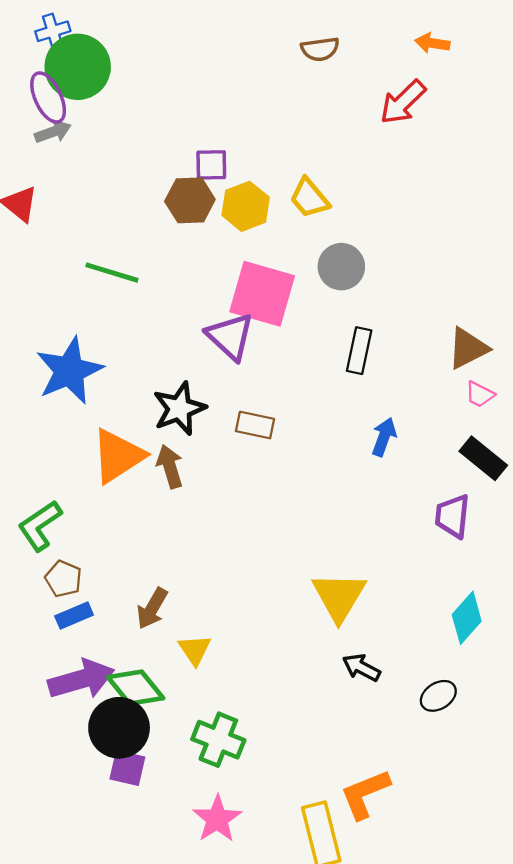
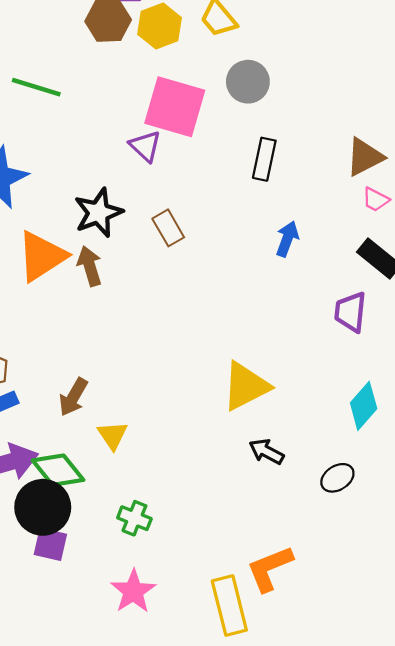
purple triangle: (230, 336) -> (145, 146), size x0.7
brown rectangle: (255, 425) -> (168, 228), turned 48
yellow triangle: (339, 597) -> (246, 386), turned 32
green cross: (218, 740) -> (134, 518), size x0.7

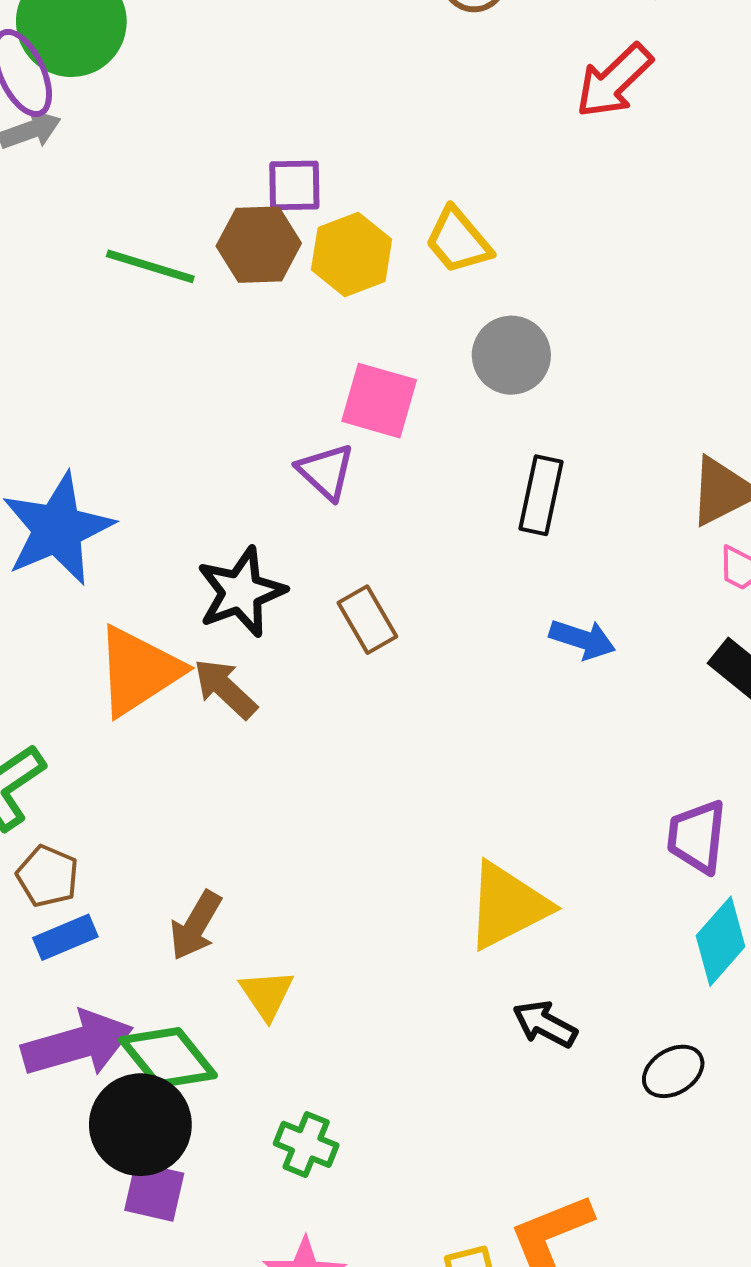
green line: (36, 87) -> (150, 266), moved
pink square: (175, 107) -> (379, 401), size x0.7
blue arrow: (287, 239) -> (582, 639), turned 88
brown arrow: (90, 266) -> (225, 689), turned -30
purple trapezoid: (350, 312) -> (697, 837), moved

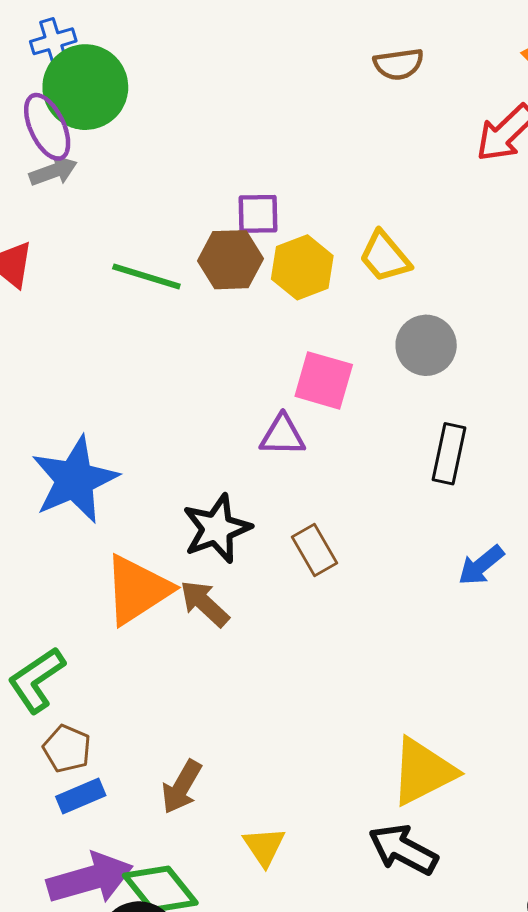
purple triangle: (326, 472) -> (282, 435), turned -42
blue arrow: (582, 639) -> (481, 565), turned 123
yellow triangle: (267, 994) -> (264, 846), moved
black arrow: (545, 1024) -> (403, 849), moved, size x1.4

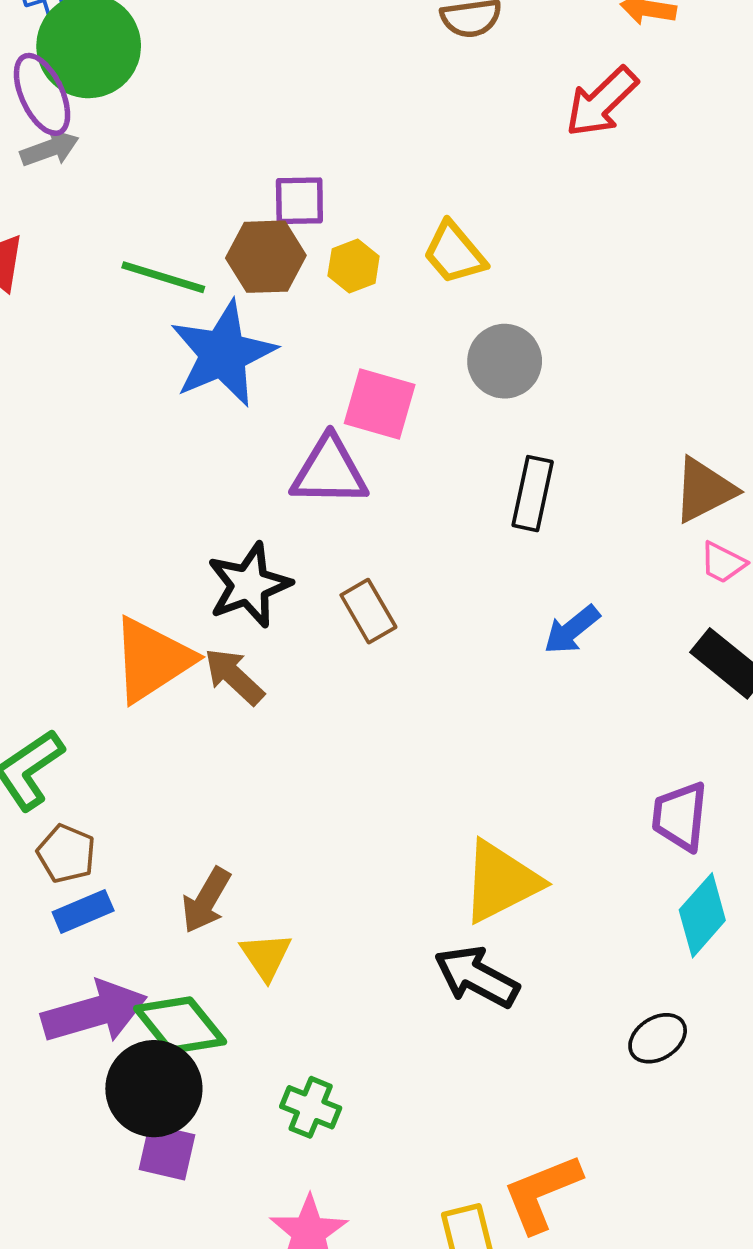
yellow hexagon: (302, 267) -> (354, 266), size x0.7
purple triangle: (282, 435) -> (329, 471), size x1.4
blue star: (75, 480) -> (223, 354), moved
yellow triangle: (264, 846) -> (266, 956), moved

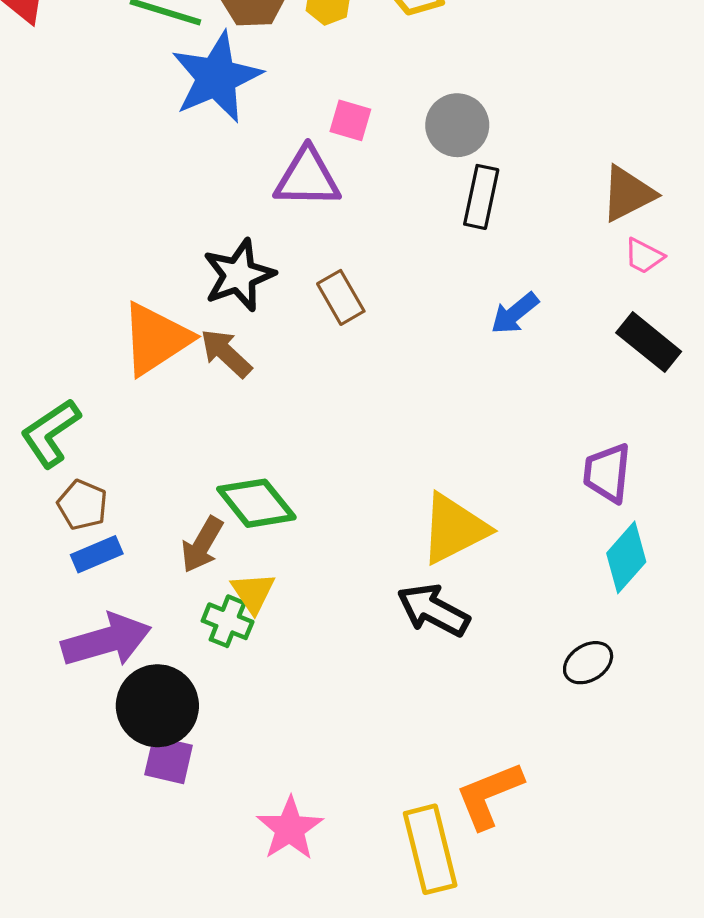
gray circle: (505, 361) -> (457, 125), moved
pink square: (380, 404) -> (350, 120), size x0.7
green diamond: (180, 1025) -> (256, 503), moved
green cross: (311, 1107) -> (228, 621), moved

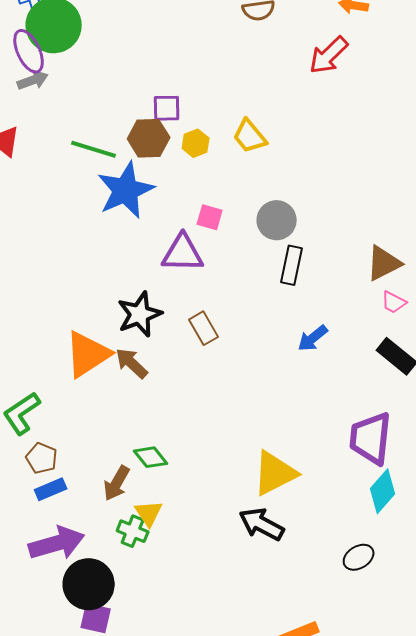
purple trapezoid: (607, 473) -> (371, 438), size x1.4
green diamond: (256, 503) -> (151, 457), size x0.7

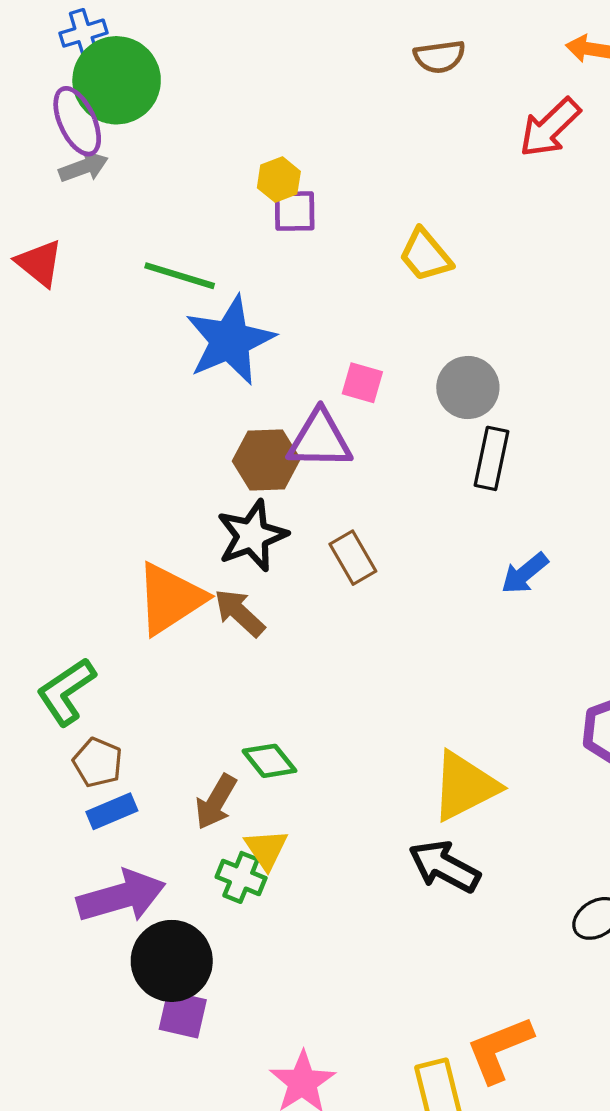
brown hexagon: (149, 138) -> (266, 460), moved
yellow hexagon: (196, 143) -> (279, 180), moved

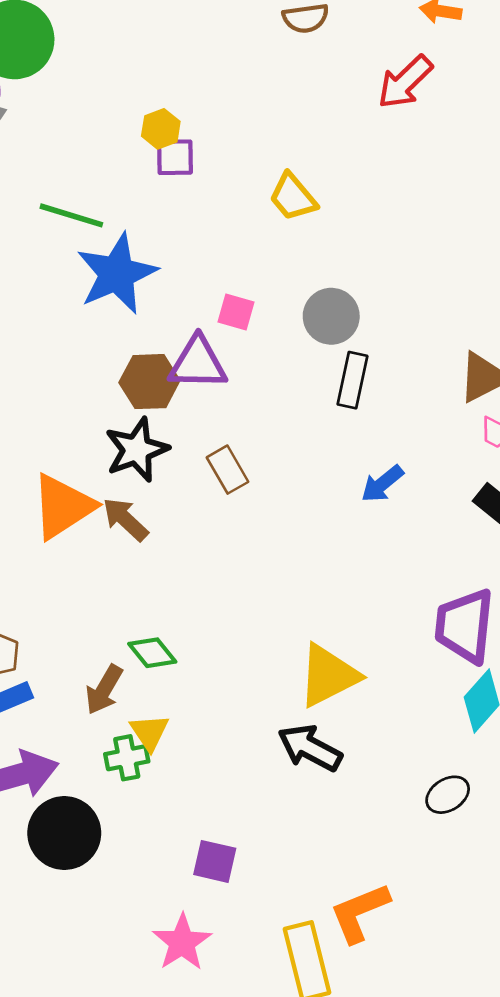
green cross: (241, 877) -> (127, 758), turned -33
purple square: (183, 1015) -> (215, 861), moved

